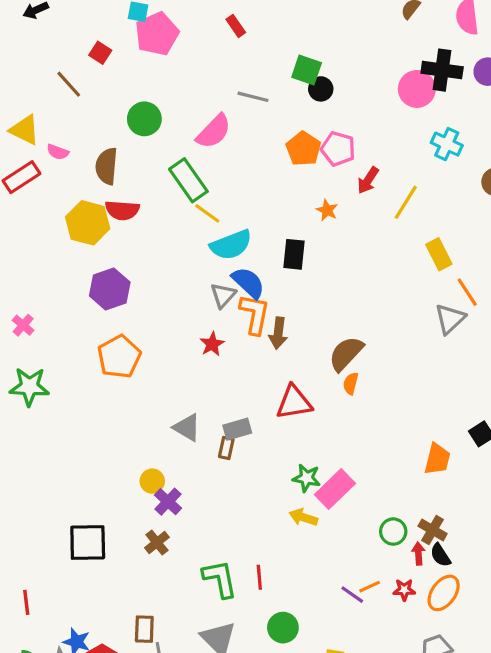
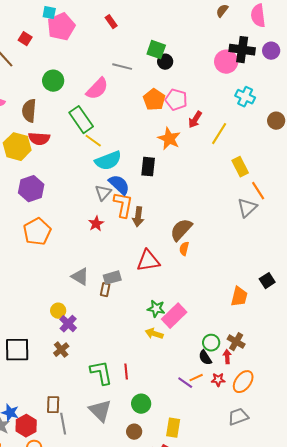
orange star: (327, 210) -> (169, 139), size x1.6
black semicircle: (440, 555) -> (205, 358), moved

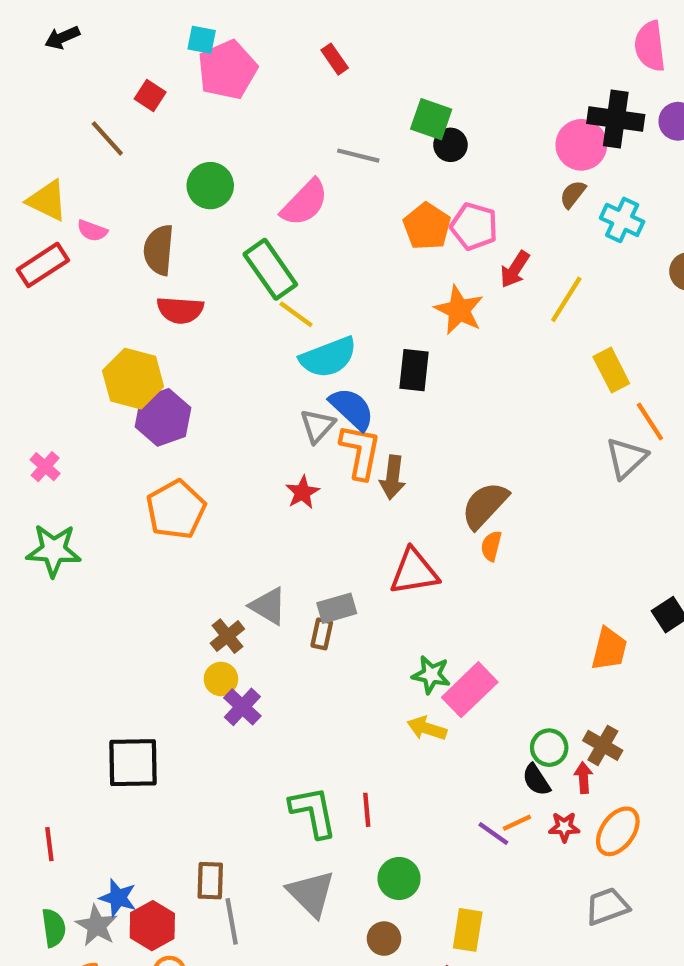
brown semicircle: (222, 11) -> (573, 194), moved
yellow hexagon: (17, 147) -> (133, 379), moved
brown cross: (61, 350) -> (227, 636), moved

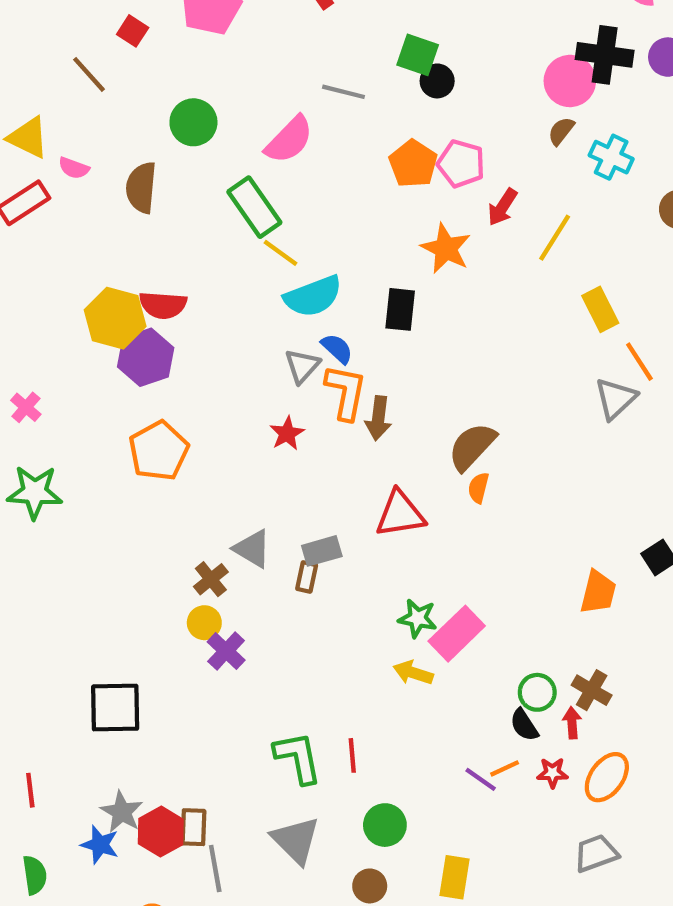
red semicircle: (180, 310) -> (163, 305), moved
blue semicircle: (352, 409) -> (337, 349), size x0.7
gray star: (97, 926) -> (122, 812), moved
red hexagon: (152, 926) -> (161, 832), moved

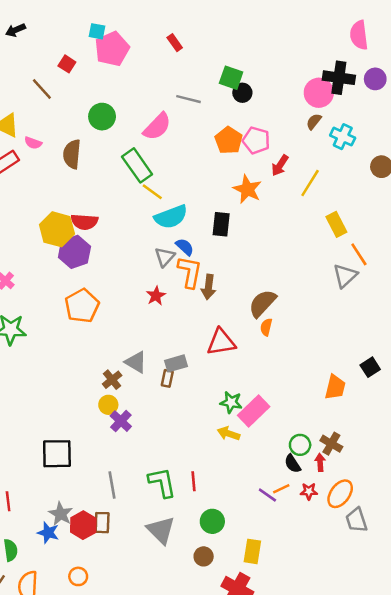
gray trapezoid: (596, 853) -> (356, 520), moved, turned -88
gray line: (215, 869) -> (112, 485), moved

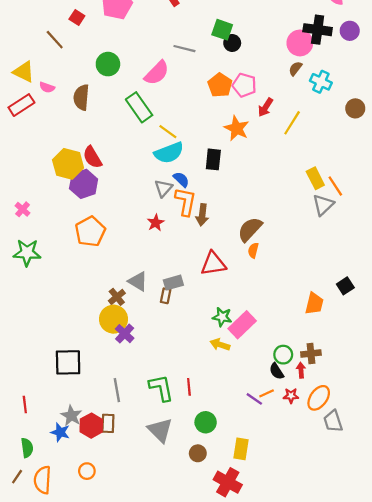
yellow line: (152, 192) -> (168, 132), moved
red semicircle: (84, 222) -> (92, 157), turned 55
yellow rectangle: (336, 224) -> (315, 178), moved
yellow circle: (108, 405) -> (114, 319), size x1.6
brown cross: (331, 444) -> (311, 354), turned -36

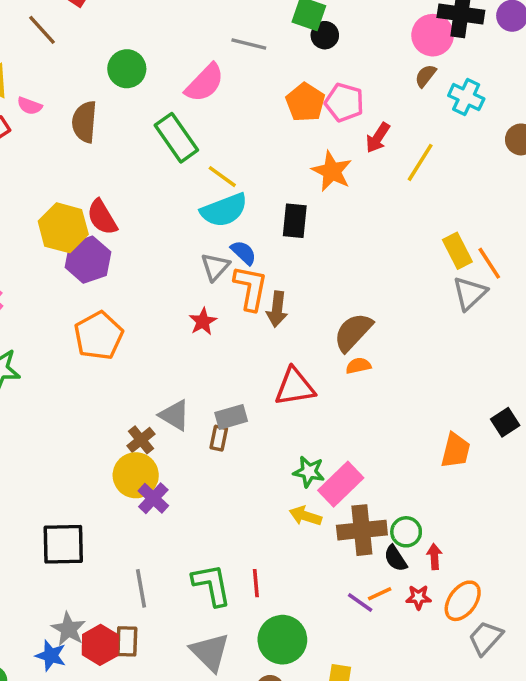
orange semicircle: (253, 250) -> (358, 366), turned 64
brown cross: (311, 354) -> (362, 530), moved, size x1.5
gray trapezoid: (333, 421) -> (486, 638), turned 60
green circle: (206, 422) -> (282, 640), size x1.4

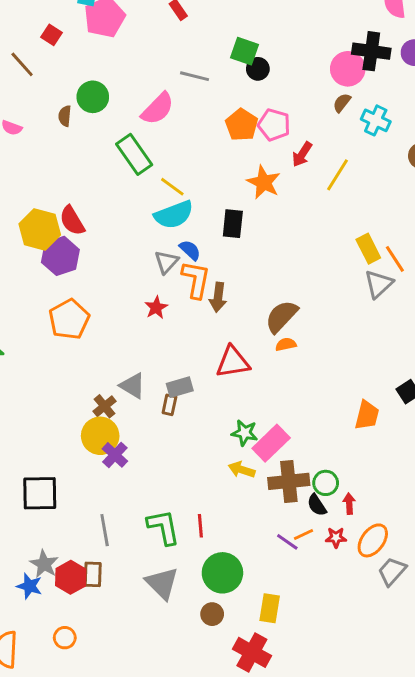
brown semicircle: (84, 122) -> (65, 116), moved, size x0.6

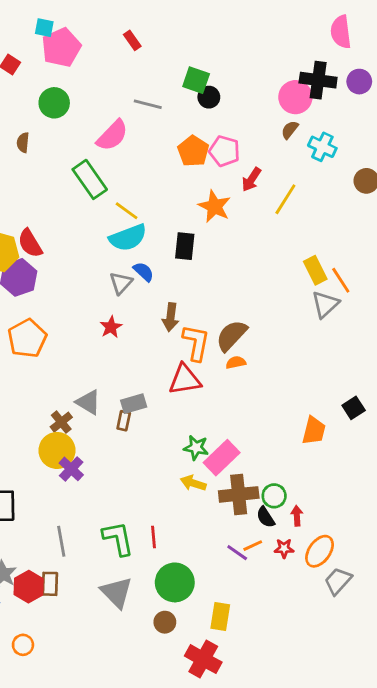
green circle: (93, 97) -> (54, 103), moved
orange L-shape: (196, 280) -> (196, 343), moved

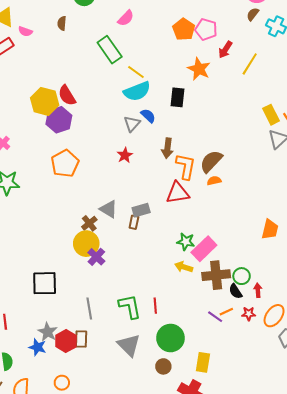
pink semicircle: (112, 135) -> (126, 18), size x0.7

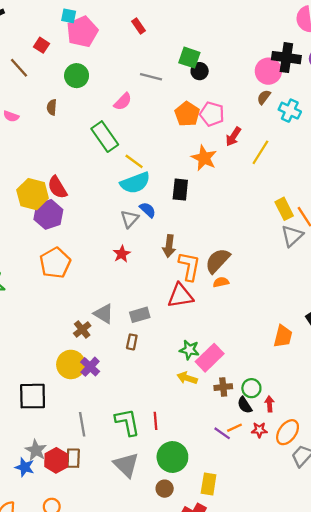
brown rectangle: (134, 222) -> (132, 342), moved
yellow circle: (86, 244) -> (71, 364), moved
brown cross: (216, 275) -> (223, 387), size x0.6

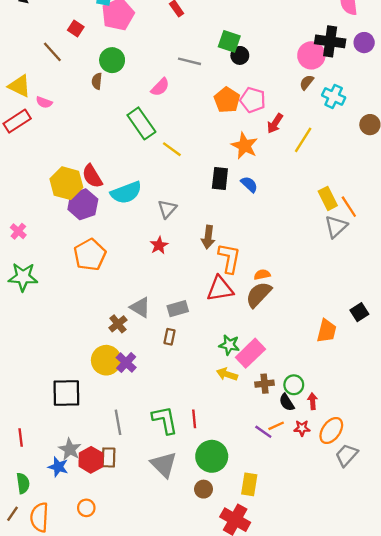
brown semicircle: (52, 107) -> (97, 81), moved
cyan semicircle: (135, 183) -> (126, 193), moved
blue semicircle: (148, 210) -> (249, 184), moved
brown semicircle: (218, 261) -> (259, 295), moved

